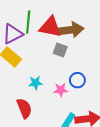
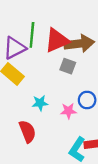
red triangle: (50, 27) -> (57, 40), turned -35

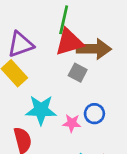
green line: (32, 35) -> (64, 20), moved
cyan star: (40, 103) -> (41, 110), size x1.6

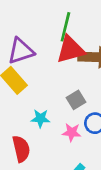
gray square: (78, 73) -> (76, 100), moved, turned 30
cyan star: (41, 110) -> (40, 118), size x0.6

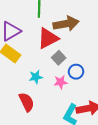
red triangle: (71, 50) -> (48, 38), moved

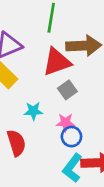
blue circle: (76, 72) -> (71, 137), moved

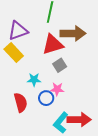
blue circle: (71, 137) -> (46, 98), moved

